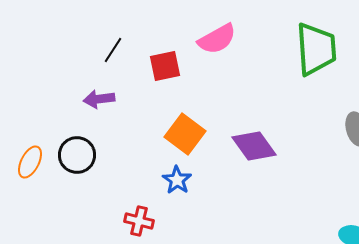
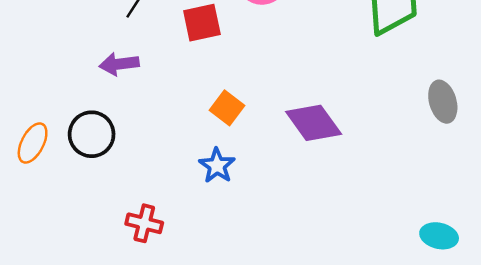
orange square: (185, 134) -> (227, 108), size x0.7
red cross: (139, 221) -> (144, 223), moved

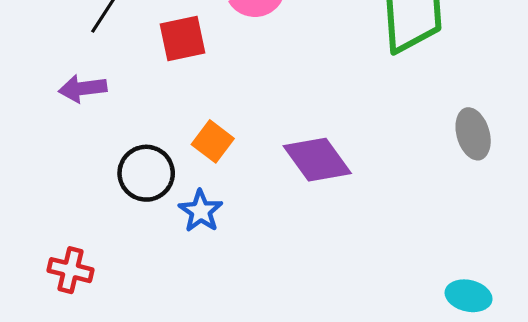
black circle: (92, 134) -> (146, 173), moved
red cross: (144, 223) -> (70, 270), moved

